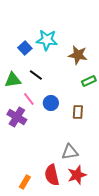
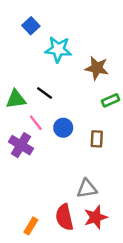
blue square: (25, 48) -> (31, 26), moved

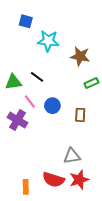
blue square: (31, 26) -> (26, 21), turned -32
red semicircle: (64, 217) -> (53, 180), turned -60
orange rectangle: (31, 226) -> (26, 187), turned -32

